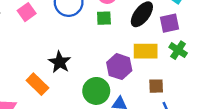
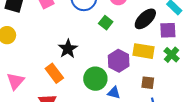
green square: (104, 18) -> (106, 23), moved, turned 32
orange rectangle: (37, 84) -> (54, 73), moved

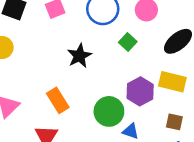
black star: (68, 49) -> (79, 56), moved

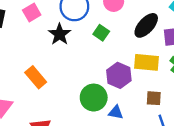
black star: (79, 56) -> (60, 34), moved
orange rectangle: (58, 100) -> (36, 77), moved

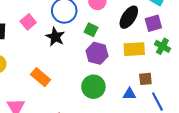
purple hexagon: (119, 75) -> (97, 53), moved
blue triangle: (116, 112) -> (129, 94), moved

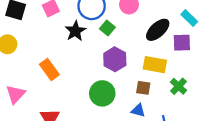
green square: (91, 30) -> (107, 28), moved
green cross: (162, 46) -> (178, 86), moved
brown square: (145, 79) -> (143, 88), moved

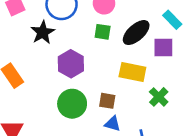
green square: (107, 28) -> (103, 32), moved, turned -32
purple hexagon: (115, 59) -> (71, 64), moved
brown square: (143, 88) -> (107, 101), moved

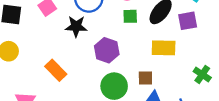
black star: (43, 32) -> (76, 26), turned -30
green cross: (159, 97) -> (202, 74), moved

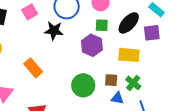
purple hexagon: (107, 50) -> (92, 45), moved
green cross: (202, 74) -> (133, 83), moved

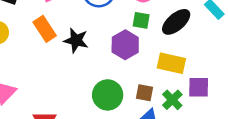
black star: (54, 31) -> (76, 40), moved
purple square: (152, 33) -> (199, 87), moved
orange rectangle: (33, 68) -> (45, 29), moved

